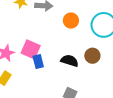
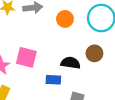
blue rectangle: (38, 61) -> (53, 80), moved, turned -64

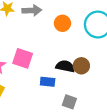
brown circle: (94, 53) -> (81, 66), moved

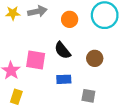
black semicircle: (65, 66) -> (63, 50), moved, turned -132

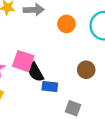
black semicircle: (63, 50) -> (35, 72), moved

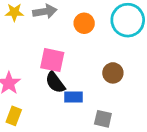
pink square: (23, 61) -> (52, 60), moved

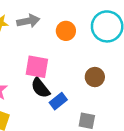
blue rectangle: (73, 97) -> (58, 101), turned -36

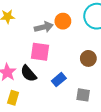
gray arrow: (28, 21) -> (44, 27), moved
black semicircle: (40, 88) -> (28, 73), moved

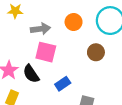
gray arrow: (44, 27) -> (40, 29), moved
brown circle: (88, 58) -> (96, 52), moved

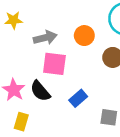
orange circle: (74, 22) -> (84, 36), moved

